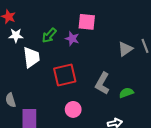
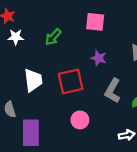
purple star: (72, 39) -> (99, 58), moved
white trapezoid: (31, 57) -> (33, 80), moved

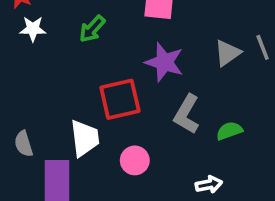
purple star: (99, 58) -> (164, 62), size x1.5
white trapezoid: (33, 80) -> (85, 138), moved

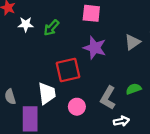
white star: (33, 29) -> (26, 24), moved
gray L-shape: (187, 114) -> (108, 98), moved

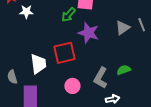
green arrow: (51, 28) -> (68, 15), moved
white trapezoid: (47, 93) -> (38, 64), moved

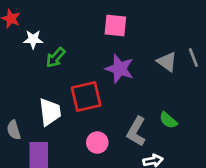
green arrow: (68, 15) -> (55, 58), moved
gray triangle: (123, 28) -> (167, 62), turned -49
green semicircle: (124, 70) -> (168, 120), turned -120

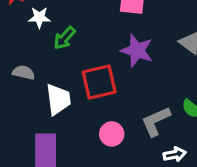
gray semicircle: (14, 130) -> (24, 73), moved, turned 120
gray L-shape: (136, 131) -> (156, 121), turned 36

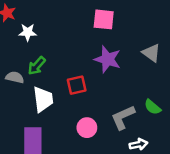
green arrow: (64, 38) -> (37, 66), moved
red square: (99, 82) -> (77, 85), size x0.7

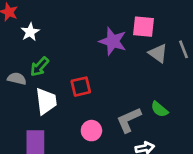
pink square: (104, 19) -> (143, 27), moved
white star: (28, 32) -> (30, 32), turned -30
purple star: (108, 59) -> (113, 41), moved

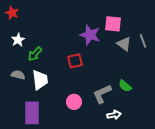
white star: (30, 32) -> (18, 40), moved
gray semicircle: (17, 79) -> (18, 75), moved
red square: (81, 87) -> (75, 61), moved

